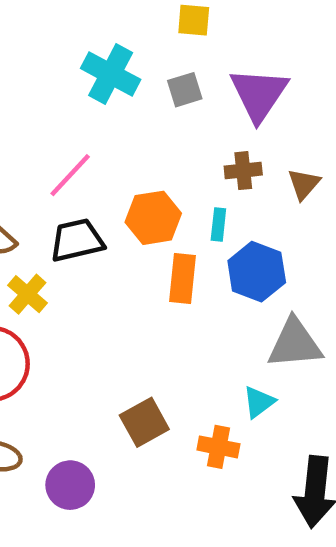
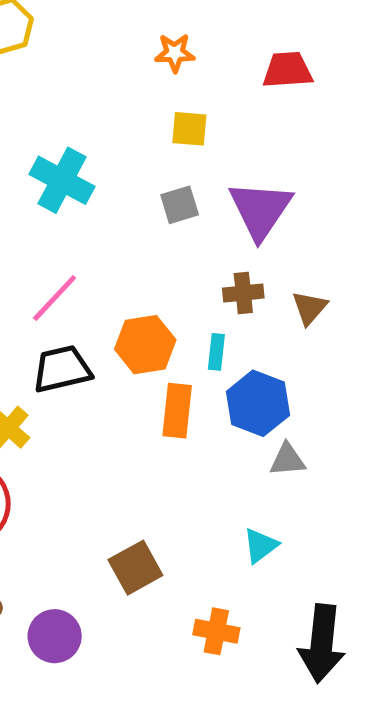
cyan cross: (111, 74) -> (62, 180), moved
gray triangle: (295, 344) -> (287, 460), moved, size x0.6
orange cross: (218, 447) -> (216, 631), moved

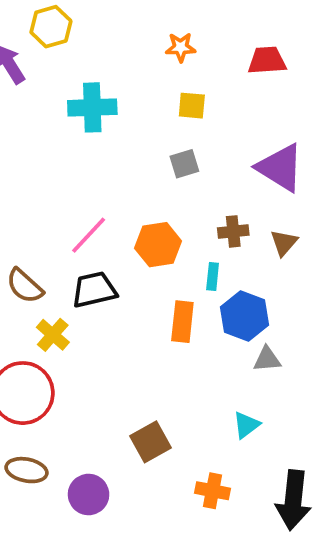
cyan cross: (62, 180) -> (92, 107), moved, turned -30
purple triangle: (260, 210) -> (280, 168), moved, turned -32
orange hexagon: (145, 345) -> (158, 245), moved

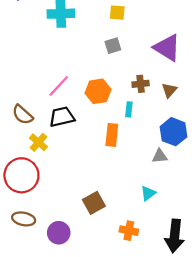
blue hexagon: (244, 316) -> (174, 132), moved

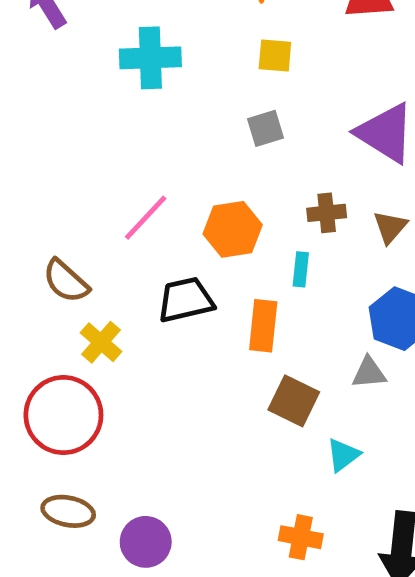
black trapezoid: (62, 117) -> (186, 300), moved
brown square: (94, 203) -> (294, 401), moved, turned -35

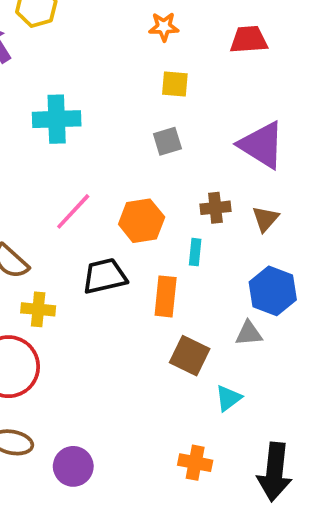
cyan cross: (150, 58) -> (57, 119), moved
yellow cross: (101, 342) -> (38, 309), turned -36

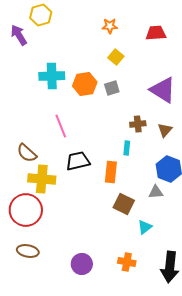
yellow square: (175, 84) -> (116, 57), turned 35
pink line: (73, 211) -> (61, 126), turned -65
orange hexagon: (142, 221) -> (85, 84), moved
yellow cross: (38, 309) -> (42, 179), size x1.5
purple circle: (73, 466) -> (82, 264), moved

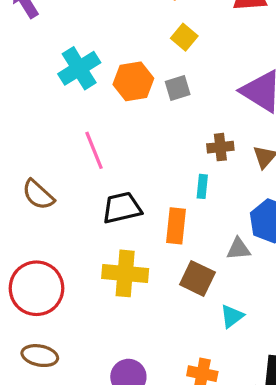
cyan cross: (52, 76) -> (79, 68), turned -30
yellow cross: (42, 179) -> (125, 273), moved
gray triangle: (156, 192) -> (238, 249), moved

